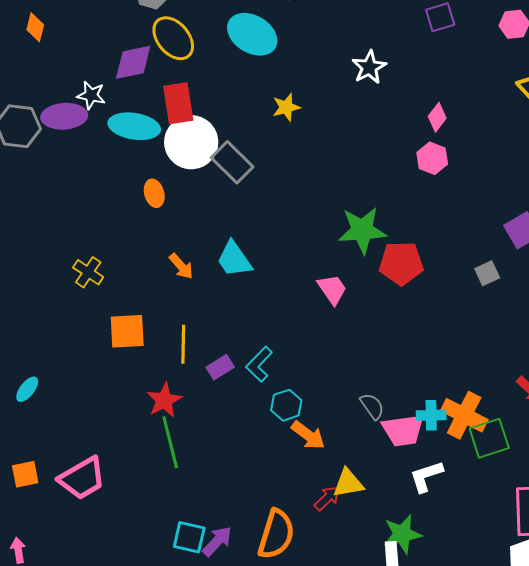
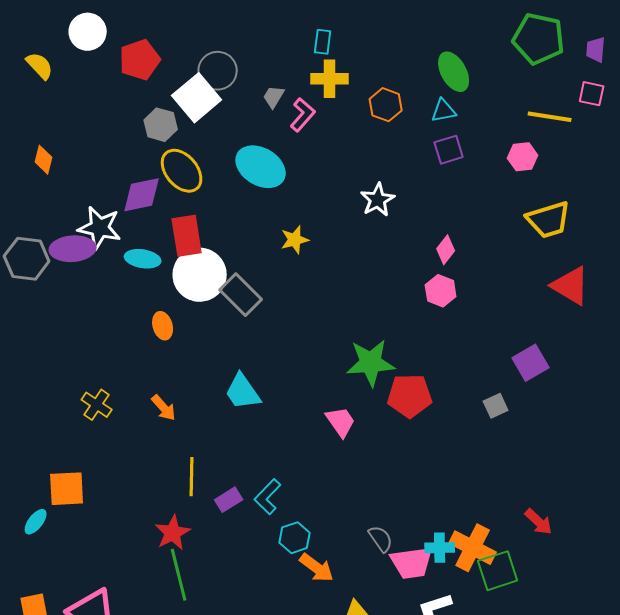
white star: (91, 95) -> (100, 228), size x1.5
cyan ellipse: (134, 126) -> (143, 259), size x0.7
orange arrow: (181, 266) -> (164, 408), moved
orange square: (127, 331) -> (67, 489), moved

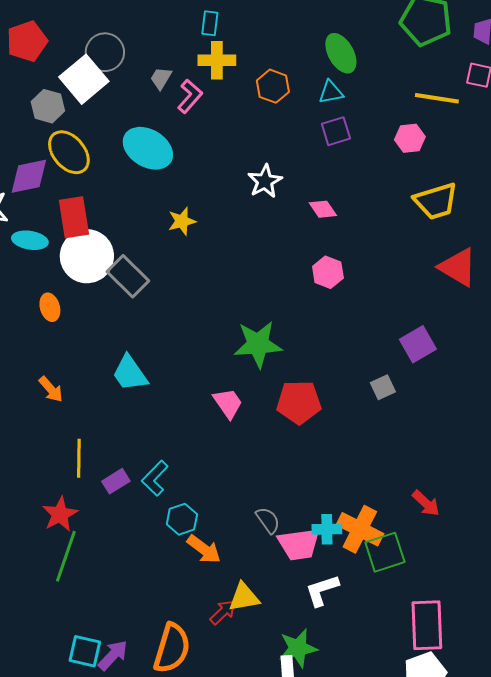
pink diamond: (446, 250) -> (323, 209), moved, turned -72
red pentagon: (410, 396) -> (299, 402), moved
green line: (179, 575) -> (66, 556), turned 33

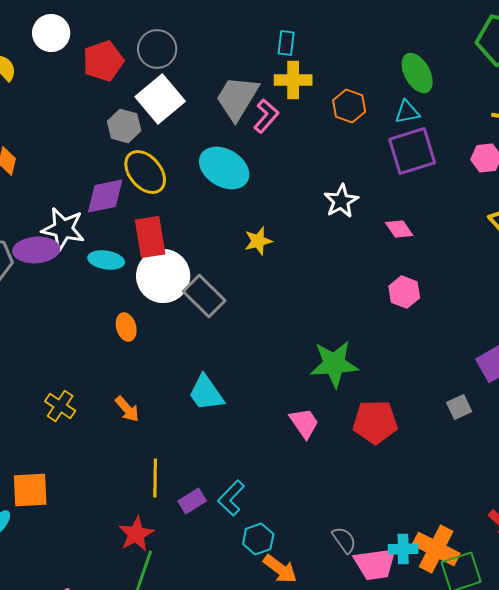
gray circle: (105, 52) -> (157, 49), moved
gray trapezoid: (161, 78) -> (237, 98), size x2.0
purple square: (336, 131) -> (412, 151), size x1.6

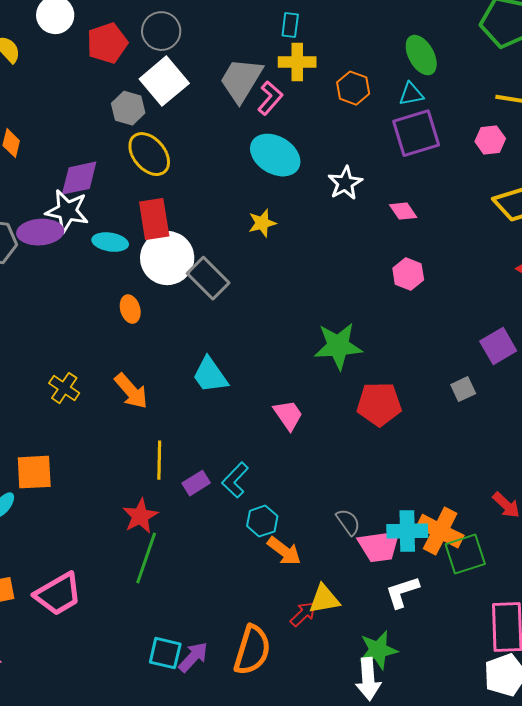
cyan ellipse: (224, 168) -> (275, 155), moved
purple diamond: (105, 196) -> (79, 178), moved
orange arrow: (127, 409) -> (131, 391), size x1.4
pink trapezoid: (304, 423) -> (288, 415), moved
cyan cross: (403, 549) -> (407, 531), size x1.4

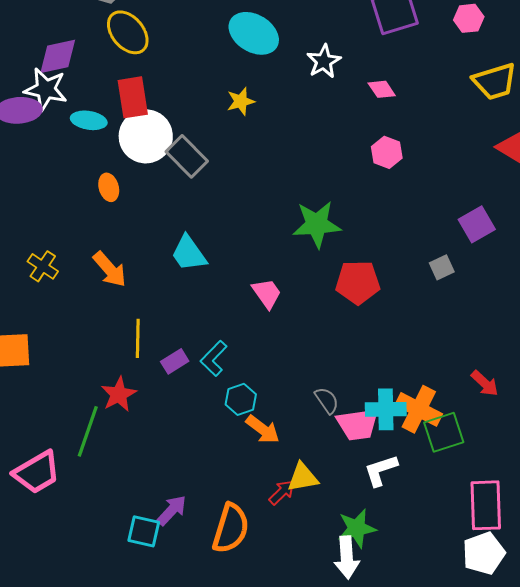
green line: (146, 558) -> (88, 431), moved
purple arrow: (193, 657) -> (172, 510), moved

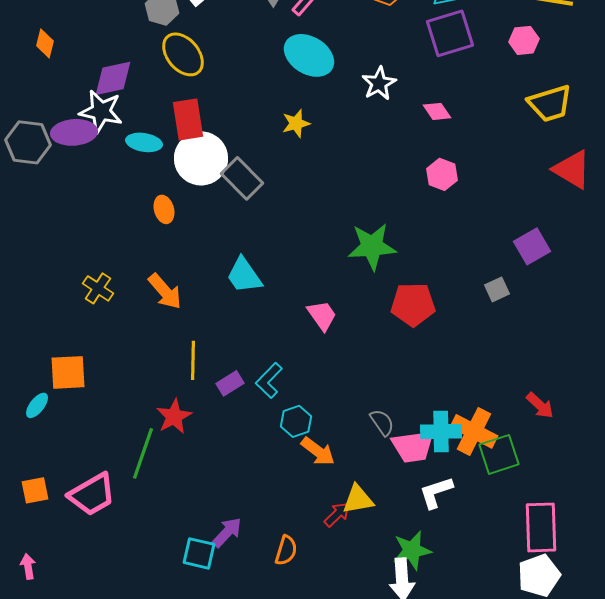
orange semicircle: (231, 528) -> (286, 550), size x0.6

